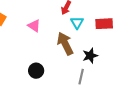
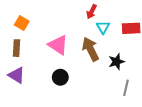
pink triangle: (34, 26) -> (58, 45), moved, size x1.5
gray line: (81, 77) -> (126, 88), moved

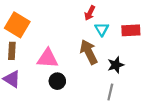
orange square: (22, 23) -> (17, 25), size x1.6
pink triangle: (58, 45) -> (48, 58), moved, turned -30
gray line: (126, 88) -> (110, 92), moved

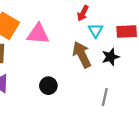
pink triangle: (48, 58) -> (38, 34), moved
black star: (116, 65) -> (111, 57), moved

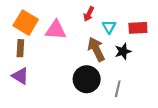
red arrow: (83, 13) -> (89, 14), moved
black circle: (48, 86) -> (87, 79), moved, size x1.6

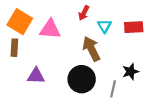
black star: (123, 51) -> (130, 72), moved
purple triangle: (20, 76) -> (36, 76), moved, turned -30

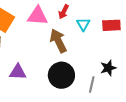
pink triangle: (50, 29) -> (38, 16), moved
brown arrow: (91, 49) -> (58, 41), moved

